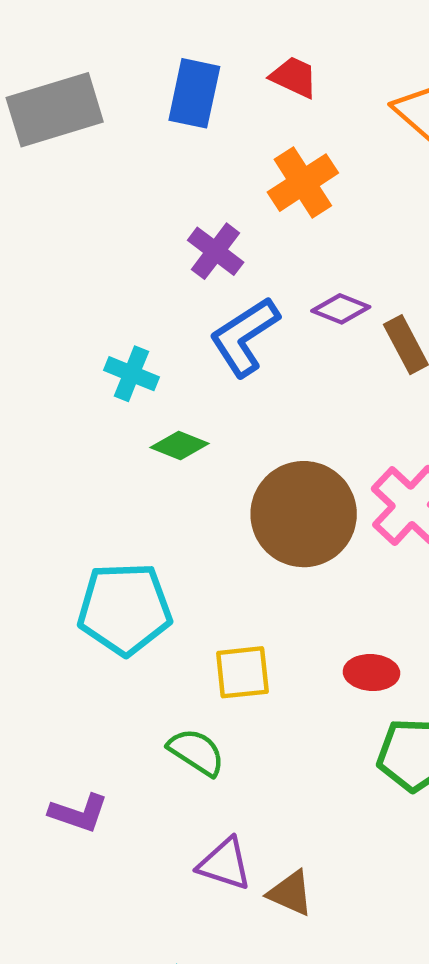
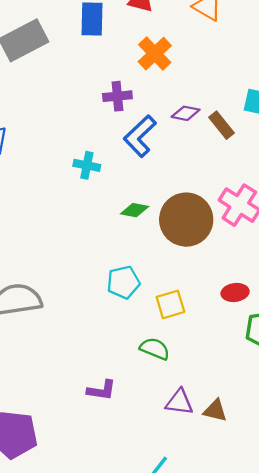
purple cross: (216, 251) -> (117, 96), turned -32
green diamond: (180, 445) -> (135, 210), moved
cyan pentagon: (125, 609) -> (123, 282), moved, size x0.7

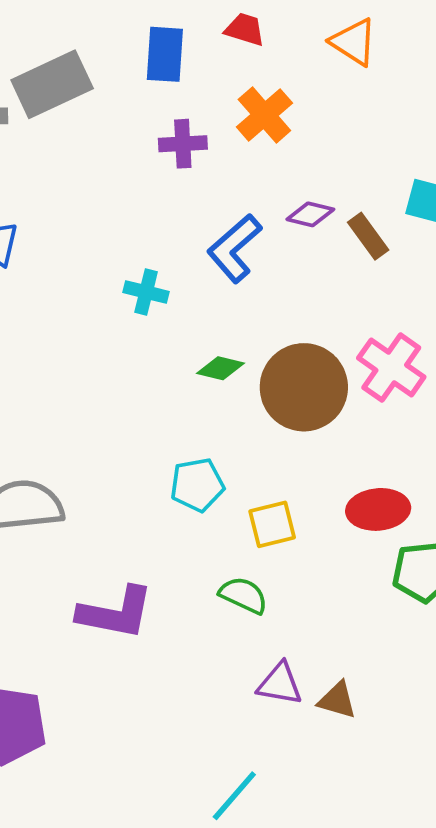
purple cross: (117, 96) -> (183, 144), moved
red ellipse: (235, 292) -> (378, 509), size x1.4
purple L-shape: (102, 390) -> (116, 613), moved, size x1.6

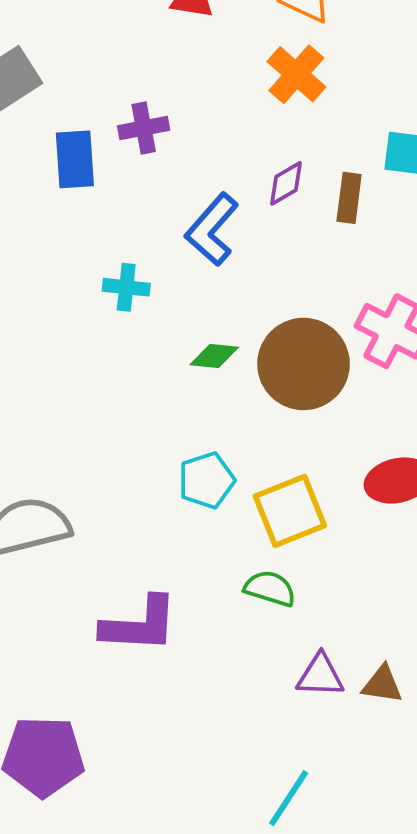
blue rectangle: (165, 54) -> (75, 159), moved
orange cross: (264, 115) -> (296, 74), moved
purple diamond: (310, 214) -> (286, 183), turned -36
brown rectangle: (368, 236) -> (349, 198), turned 51
yellow square: (272, 524) -> (290, 511), size x1.4

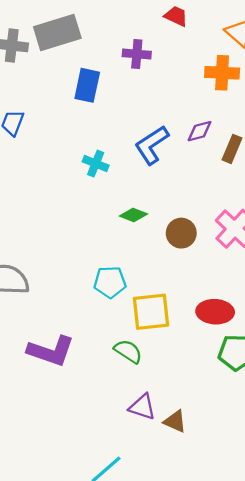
orange cross: (296, 74) -> (222, 73), turned 36
purple cross: (144, 128) -> (137, 54), moved
brown circle: (304, 364) -> (181, 233), size x0.6

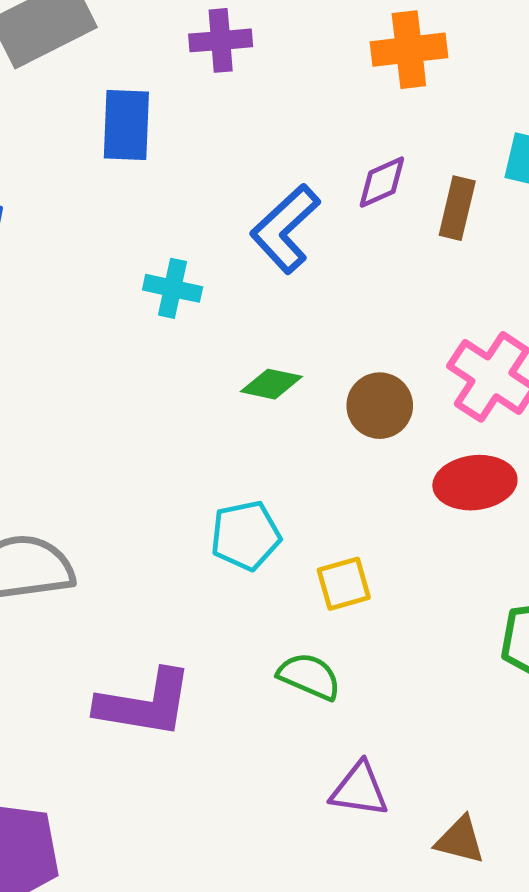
yellow square: (151, 312) -> (344, 584), size x0.6
red ellipse: (215, 312) -> (475, 483), moved
brown triangle: (175, 421) -> (460, 840), moved

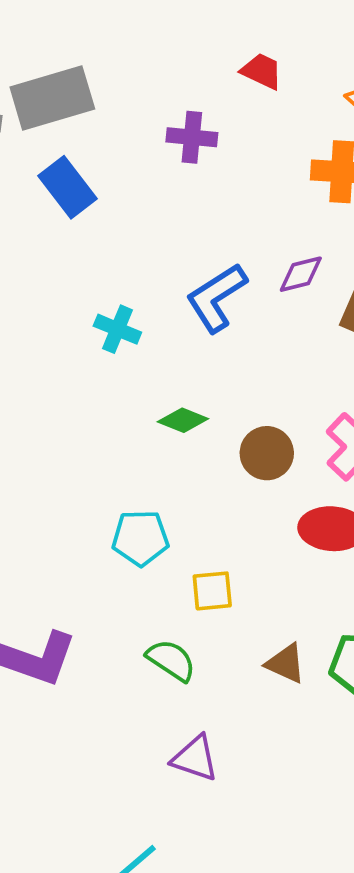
blue rectangle: (126, 125) -> (67, 187), moved, turned -50
brown triangle: (460, 840) -> (286, 664), moved

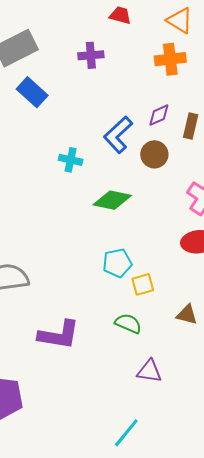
green diamond: (183, 420) -> (112, 200), size x1.5
brown circle: (267, 453) -> (154, 154), moved
cyan pentagon: (140, 538) -> (117, 263), moved

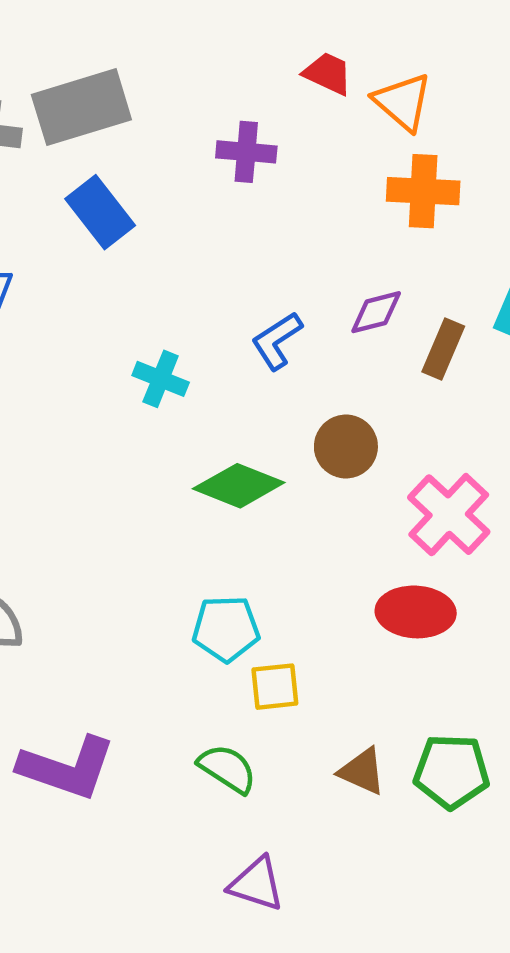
orange triangle: (180, 20) -> (403, 102), moved
blue L-shape: (118, 135) -> (277, 341), size x0.7
brown circle: (154, 154) -> (346, 447), moved

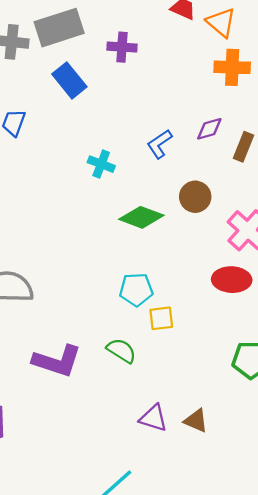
purple cross: (246, 152) -> (122, 47), moved
green semicircle: (227, 769) -> (121, 351), moved
brown triangle: (362, 771) -> (196, 421), moved

